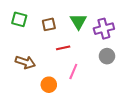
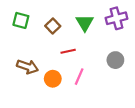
brown square: (49, 24) -> (53, 26), turned -32
purple cross: (104, 29) -> (117, 18), moved
orange circle: (49, 85) -> (53, 79), moved

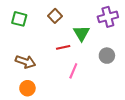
green triangle: (85, 23) -> (81, 33), moved
brown square: (53, 26) -> (55, 16), moved
orange circle: (53, 79) -> (27, 88), moved

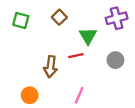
red line: (63, 47) -> (76, 56), moved
brown arrow: (25, 62) -> (51, 67), moved, turned 78
pink line: (73, 71) -> (79, 95), moved

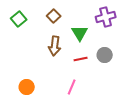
green square: (21, 20) -> (19, 19), turned 35
red line: (76, 56) -> (81, 59), moved
brown arrow: (51, 67) -> (55, 46), moved

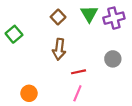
green square: (19, 19) -> (14, 34), moved
green triangle: (80, 33) -> (89, 14), moved
red line: (81, 59) -> (78, 72), moved

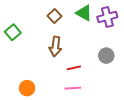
green triangle: (89, 14) -> (84, 13), turned -30
pink line: (77, 93) -> (73, 88), turned 63

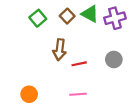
brown square: (54, 16) -> (67, 16), moved
green square: (13, 32) -> (38, 18), moved
red line: (74, 68) -> (79, 64), moved

